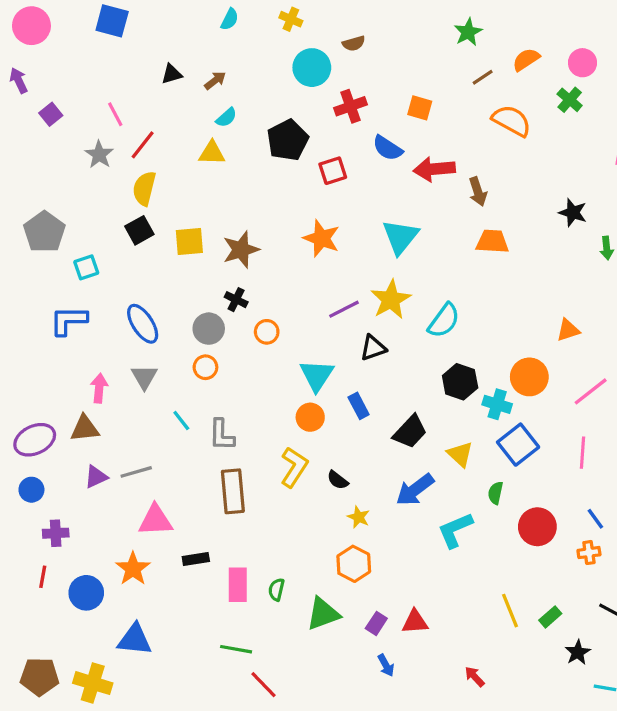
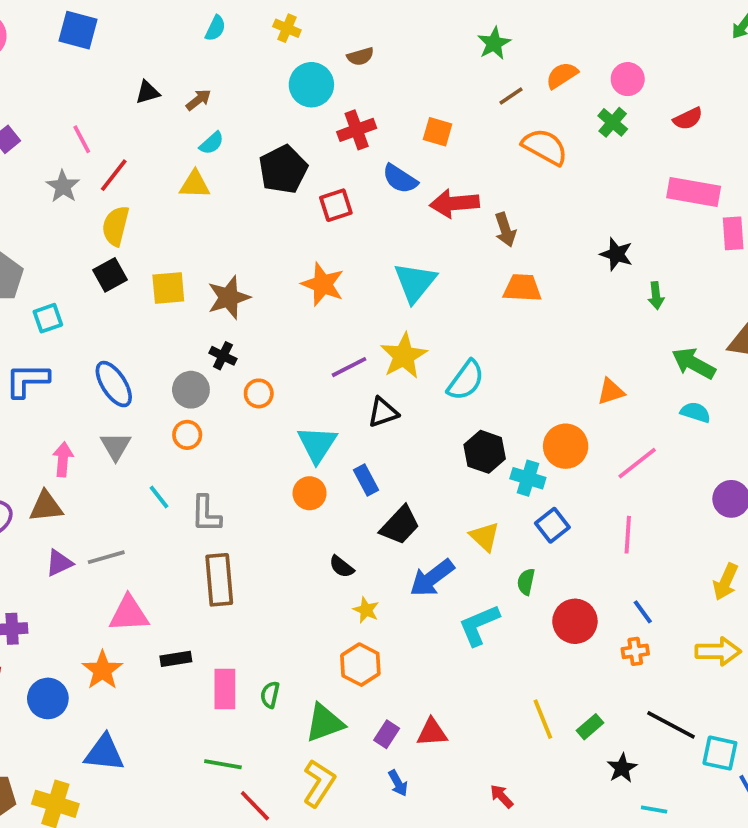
black trapezoid: (410, 432) -> (400, 525), moved
blue square: (518, 445) -> (552, 525), size x0.7
yellow L-shape: (294, 467) -> (319, 783), moved

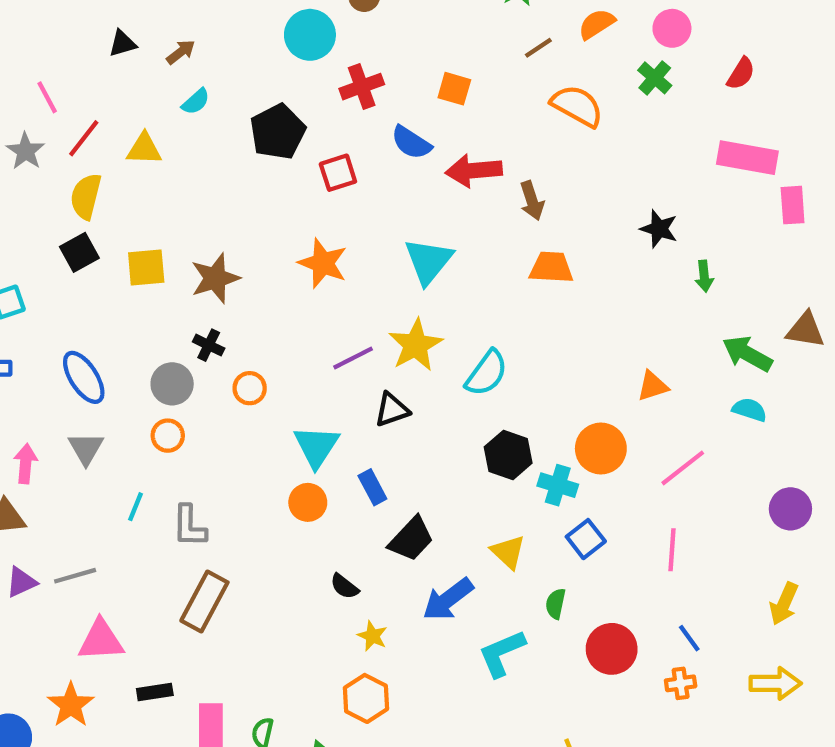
red semicircle: (688, 119) -> (741, 74), turned -32
yellow triangle: (195, 184) -> (144, 149), moved
cyan line: (159, 497) -> (135, 507), turned 60
brown rectangle: (219, 580) -> (204, 601), turned 33

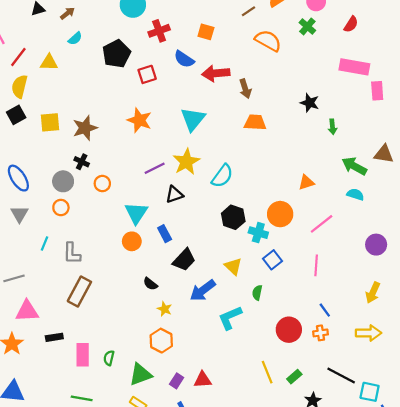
red circle: (612, 649) -> (289, 330), moved

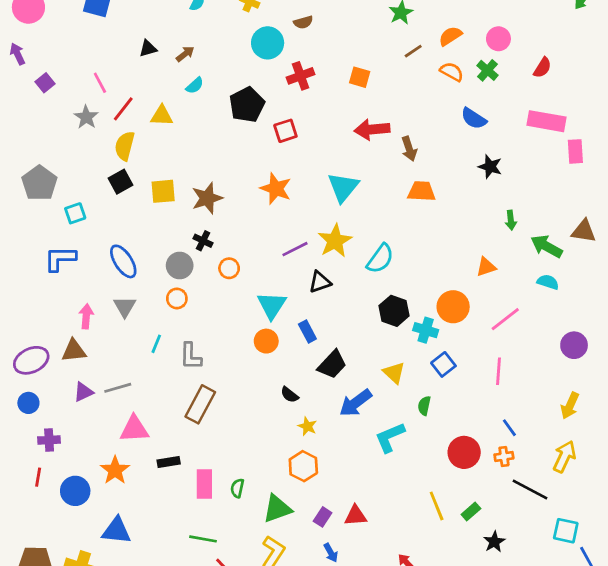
orange semicircle: (268, 41) -> (452, 72), moved, size x0.7
blue semicircle: (184, 59) -> (474, 118), moved
green arrow: (332, 127) -> (511, 220), moved
yellow arrow: (368, 333) -> (564, 457), turned -65
black line: (341, 375) -> (530, 490), moved

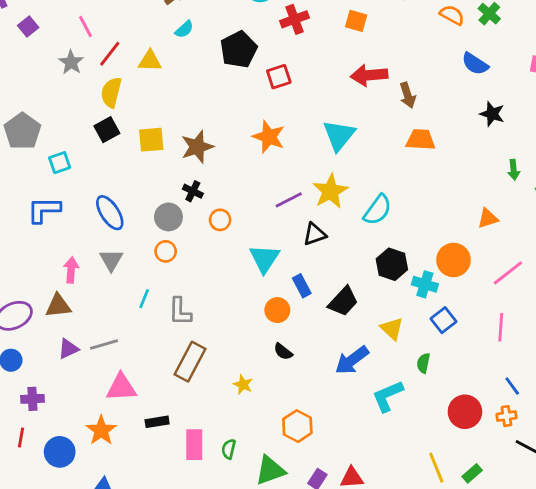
orange circle: (266, 341) -> (277, 310), moved
black trapezoid: (332, 364) -> (343, 301), moved
yellow star: (307, 426) -> (243, 385), moved

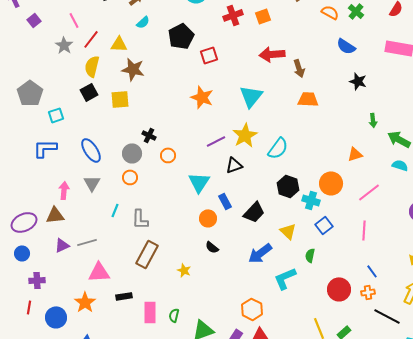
red cross: (295, 19) -> (233, 15), moved
orange square: (356, 21) -> (263, 16), turned -35
brown star: (197, 147) -> (133, 69), moved, turned 30
orange hexagon: (297, 426) -> (252, 309), moved

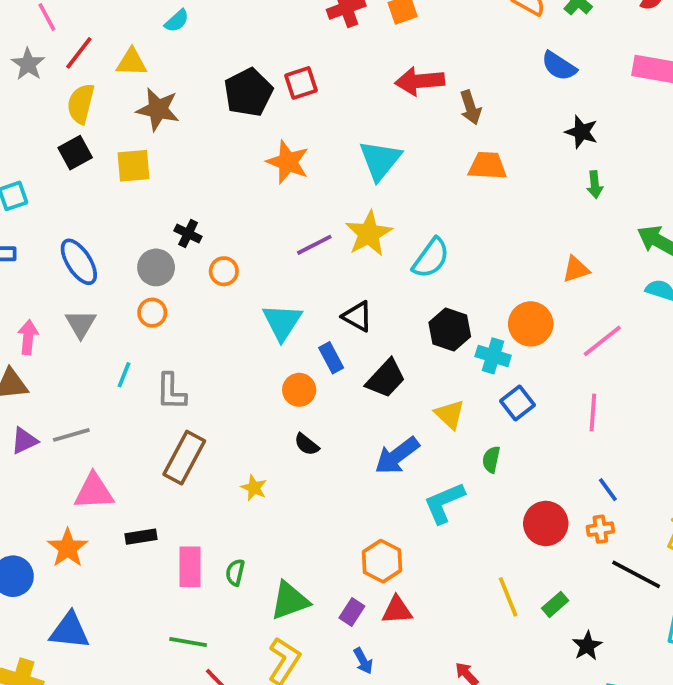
black pentagon: (181, 36) -> (248, 92), moved
green arrow: (373, 120) -> (595, 185), moved
black triangle: (234, 165) -> (357, 316), moved, turned 48

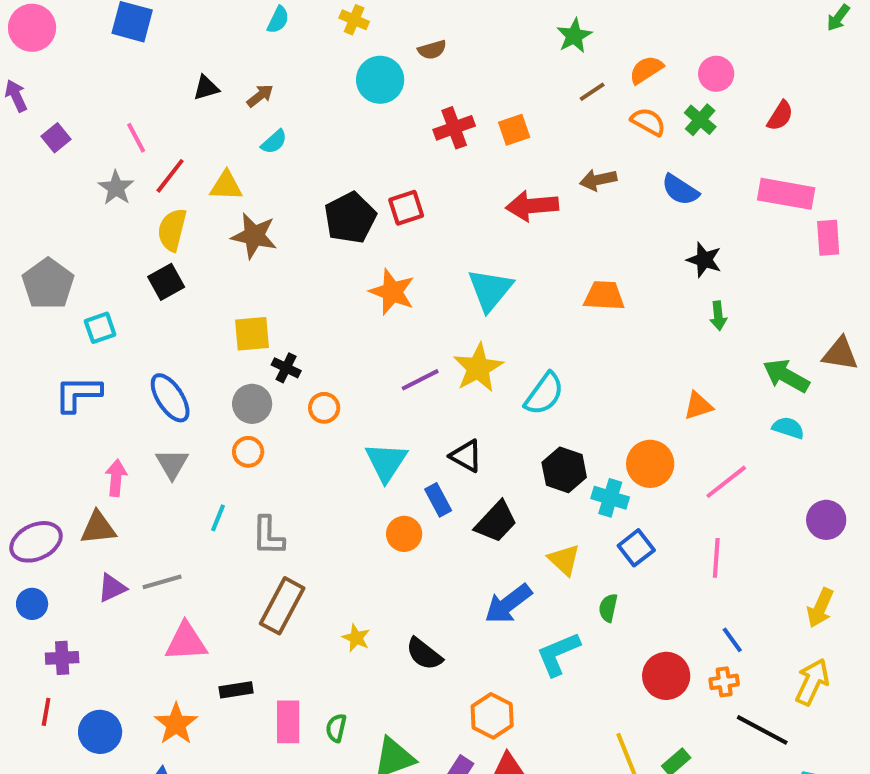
brown arrow: (470, 107) -> (598, 180), moved, turned 96
yellow square: (133, 166) -> (252, 334), moved
black semicircle: (307, 444) -> (424, 654), moved, size x1.4
orange star: (68, 548) -> (176, 724), moved

